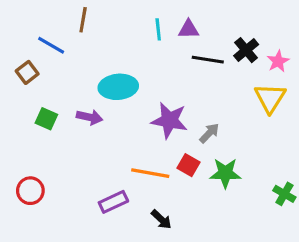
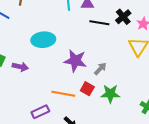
purple arrow: (89, 117) -> (20, 67), moved

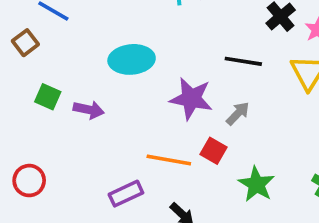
black line: (99, 23) -> (243, 61), moved
green star: (110, 94) -> (256, 184), moved, turned 30

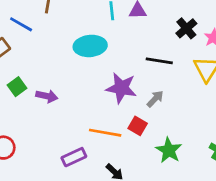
cyan ellipse: (132, 59) -> (90, 46), moved
green square: (48, 97) -> (17, 87), turned 30

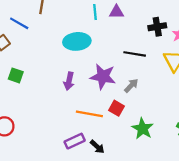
black cross: (186, 28) -> (157, 27), turned 30
green square: (17, 87) -> (16, 75), turned -35
purple arrow: (47, 96) -> (69, 81), moved, turned 90
purple rectangle: (74, 157) -> (75, 141), moved

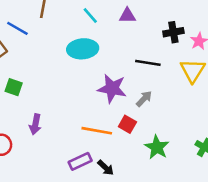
cyan line: (95, 12) -> (90, 16), moved, turned -35
purple arrow: (69, 81) -> (35, 124), moved

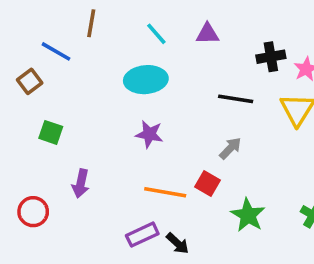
purple star: (112, 88) -> (149, 134), moved, size x0.7

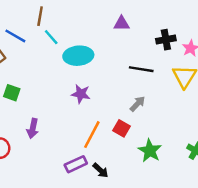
cyan line: (156, 34) -> (51, 37), moved
orange line: (165, 192) -> (92, 135), turned -72

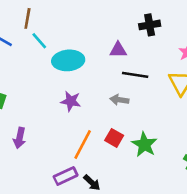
purple triangle: (121, 24) -> (118, 50), moved
black cross: (166, 40) -> (150, 25), moved
gray arrow: (138, 104) -> (119, 100), moved, turned -126
green star: (150, 151) -> (144, 145), moved

